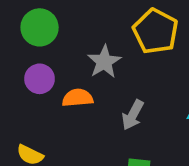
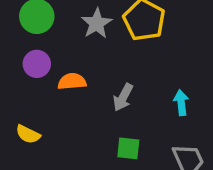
gray star: (104, 62) -> (97, 23), moved

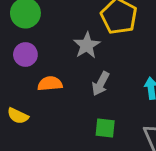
gray star: (97, 23) -> (87, 45), moved
orange semicircle: (72, 81) -> (50, 84), moved

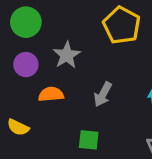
gray star: (87, 45) -> (67, 55), moved
green square: (105, 128) -> (89, 140), moved

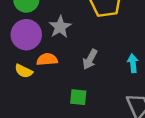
purple circle: (26, 65) -> (26, 35), size x1.5
yellow semicircle: (18, 127) -> (24, 71), moved

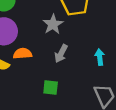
gray star: (60, 27) -> (53, 24), moved

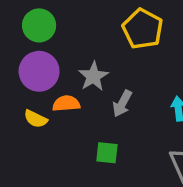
gray star: (53, 24) -> (93, 76), moved

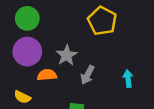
yellow semicircle: (36, 119) -> (22, 97), moved

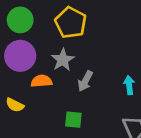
yellow pentagon: (102, 21) -> (71, 23), moved

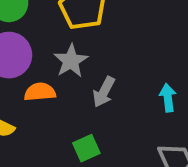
green square: (73, 120) -> (86, 148), turned -30

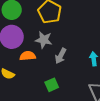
gray star: (71, 61) -> (44, 40), turned -30

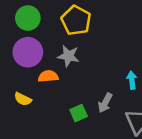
gray arrow: (61, 56) -> (105, 103), moved

